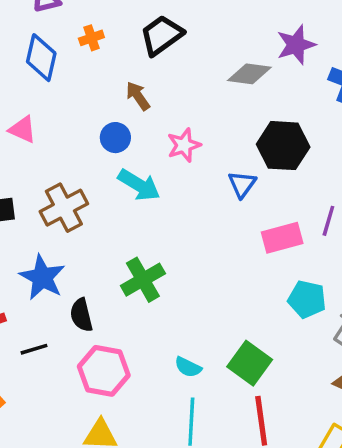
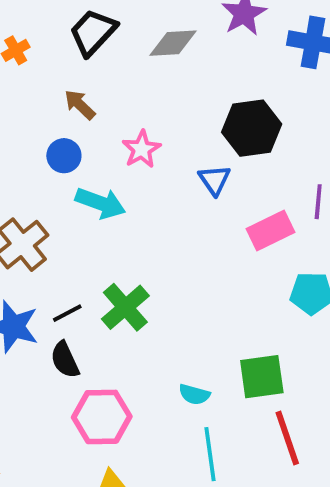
gray diamond: (249, 74) -> (173, 43), moved
black line: (34, 349) -> (67, 313), moved
green square: (250, 363) -> (262, 377), turned -33

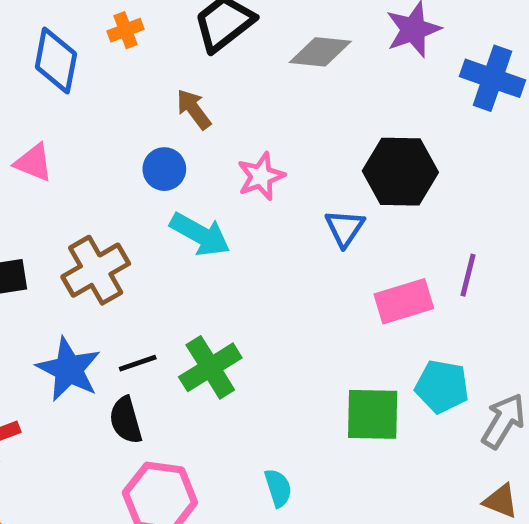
green square: (262, 377) -> (373, 414), moved
cyan semicircle: (194, 394) -> (278, 488), turned -132

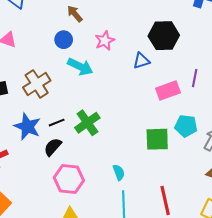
blue triangle: (345, 228) -> (141, 61), turned 42
black semicircle: (126, 420) -> (53, 147), turned 60

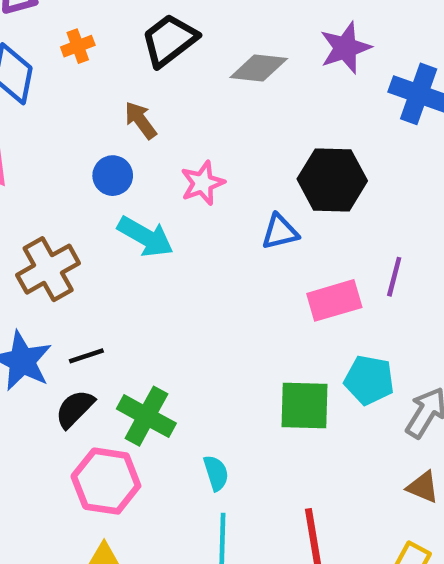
green cross: (87, 123) -> (146, 416), moved, turned -30

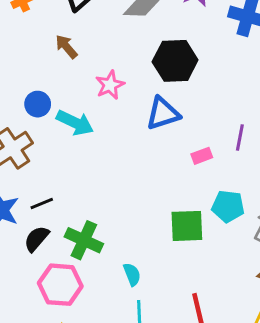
blue circle: (113, 176) -> (38, 104), moved
black hexagon: (332, 180) -> (175, 61), moved
blue triangle: (280, 232) -> (163, 113), size x1.4
pink rectangle: (334, 300) -> (202, 156), size x0.6

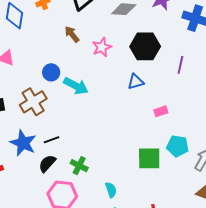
pink star: (110, 85) -> (102, 47), moved
blue triangle: (163, 113) -> (136, 82), size x0.7
purple line: (240, 138) -> (180, 65), moved
green cross: (84, 240) -> (79, 166), size x0.7

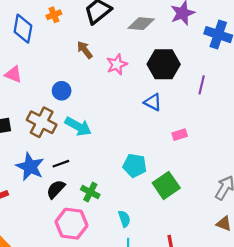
blue triangle: (136, 82) -> (153, 102), turned 42
cyan arrow: (76, 86) -> (78, 126), moved
brown cross: (33, 102) -> (42, 122), turned -32
cyan pentagon: (178, 146) -> (135, 166), moved
green square: (149, 158) -> (166, 185), turned -35

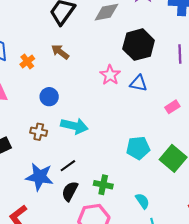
orange cross: (54, 15) -> (27, 61), moved
pink star: (117, 64) -> (110, 75), moved
brown cross: (42, 122) -> (39, 132), size x0.6

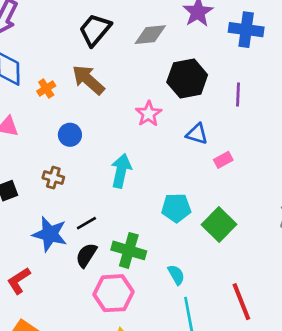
brown arrow: (60, 52) -> (88, 80), size x1.5
blue triangle: (138, 83) -> (197, 134), moved
cyan arrow: (74, 126) -> (121, 171), moved, turned -95
green cross: (103, 185) -> (129, 250), size x1.4

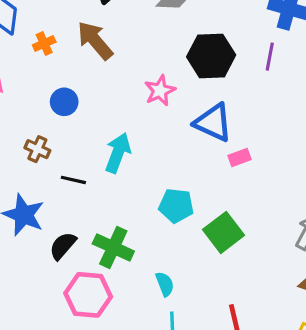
purple line: (238, 94) -> (270, 57), moved
blue triangle: (197, 134) -> (213, 123), size x1.5
black line: (86, 223) -> (73, 180), moved, turned 35

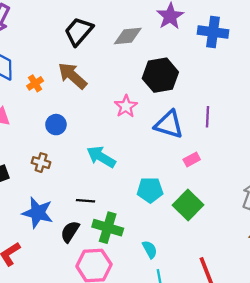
purple line: (270, 57) -> (207, 117), moved
cyan arrow: (118, 153) -> (101, 157), turned -72
pink rectangle: (239, 157) -> (192, 160), moved
black line: (73, 180) -> (85, 201), moved

